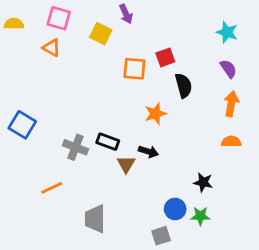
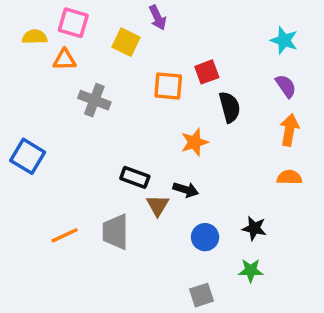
yellow semicircle: (14, 24) -> (35, 37), moved
orange triangle: (52, 48) -> (65, 60), turned -30
gray cross: (75, 147) -> (94, 100), moved
blue circle: (175, 209) -> (205, 237), moved
gray trapezoid: (95, 219) -> (115, 232), moved

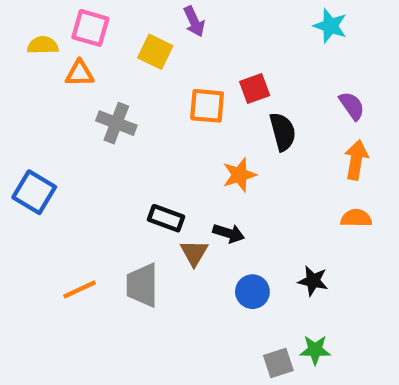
cyan star: (284, 40) -> (330, 26), moved
green star: (251, 270) -> (315, 350), moved
gray square: (202, 295) -> (278, 363), moved

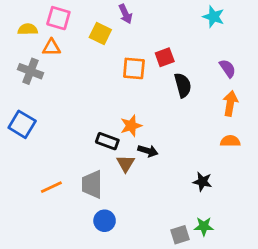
gray cross: (116, 123) -> (30, 71), moved
orange star: (239, 175) -> (131, 126), moved
blue circle: (252, 292) -> (105, 221), moved

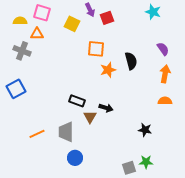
red square: (165, 57) -> (107, 18), moved
blue square: (22, 124) -> (16, 89), turned 30
orange star: (131, 126) -> (108, 70), moved

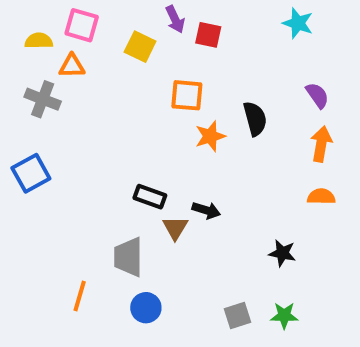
red square: (107, 18) -> (208, 35), turned 32
orange line: (37, 134) -> (80, 296), moved, turned -49
gray square: (129, 168) -> (237, 315), moved

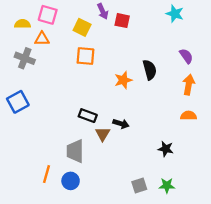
orange square: (187, 95) -> (85, 56), moved
blue circle: (146, 308) -> (71, 181), moved

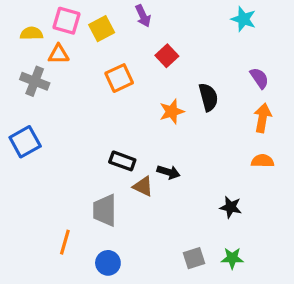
red square: (122, 21) -> (167, 56), moved, turned 35
yellow square: (82, 27) -> (102, 29), moved, turned 36
orange square: (85, 56) -> (119, 78), turned -30
brown triangle: (103, 134) -> (143, 186), turned -35
blue circle: (71, 181) -> (108, 263), moved

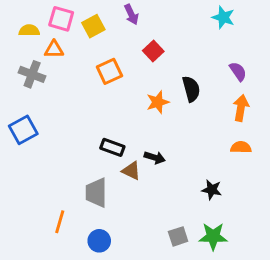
green star: (232, 258) -> (213, 236), size x1.4

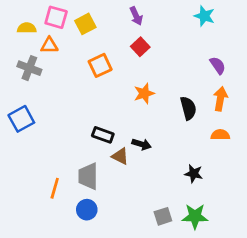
purple arrow: (131, 14) -> (136, 16), moved
black semicircle: (191, 89) -> (188, 108), moved
orange line: (60, 222) -> (55, 188), moved
blue circle: (99, 241) -> (87, 210), moved

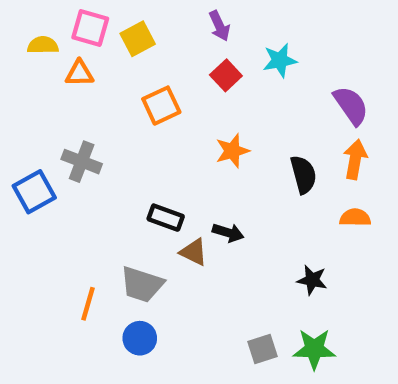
cyan star: (204, 16) -> (280, 60), moved, turned -30
purple semicircle: (218, 65) -> (351, 106), size x1.4
gray cross: (29, 68) -> (82, 162), moved
gray trapezoid: (88, 176) -> (142, 284), turned -72

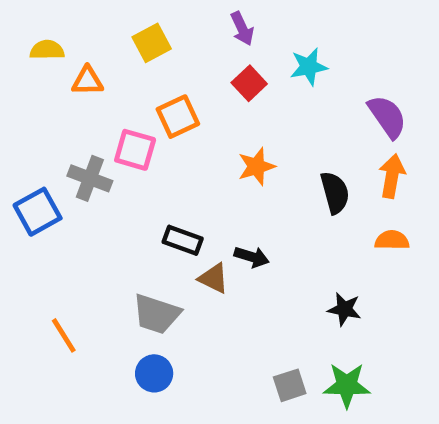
pink square: (90, 28) -> (135, 150), moved
orange line: (88, 304) -> (64, 335), moved, turned -48

